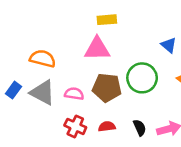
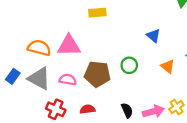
pink triangle: (97, 49) -> (69, 46), moved
green circle: (142, 78) -> (129, 65), size x0.6
red cross: (75, 126) -> (56, 109), moved
red semicircle: (107, 126) -> (88, 109), moved

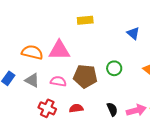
blue triangle: (153, 36) -> (133, 33), moved
gray triangle: (39, 78) -> (32, 80), size x0.7

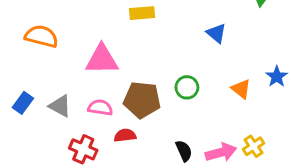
orange semicircle: (32, 52) -> (41, 36), moved
red semicircle: (76, 108) -> (125, 135), moved

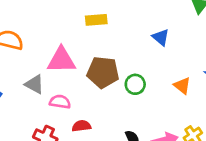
brown pentagon: (142, 100) -> (103, 72), moved
gray triangle: (60, 106) -> (34, 84), moved

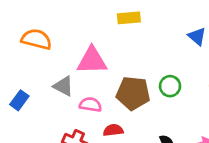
brown pentagon: (103, 72) -> (133, 93), moved

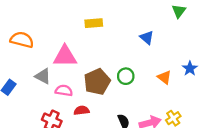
brown pentagon: (133, 93) -> (97, 82), turned -30

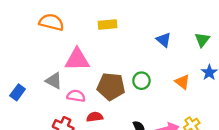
green triangle: (179, 11) -> (202, 40), moved
orange semicircle: (22, 40) -> (51, 22), moved
brown pentagon: (97, 82) -> (111, 87), turned 30

